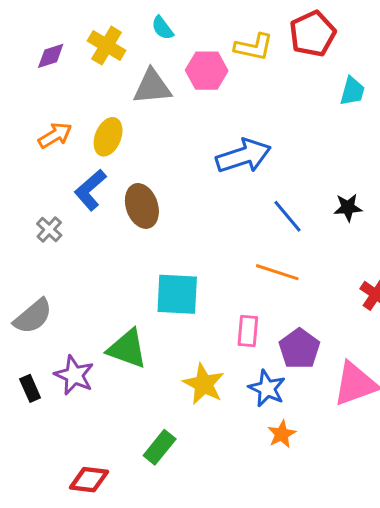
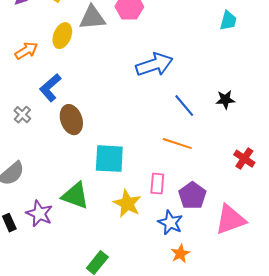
yellow ellipse: (108, 137) -> (62, 36), moved
brown ellipse: (142, 206) -> (71, 120), moved
yellow star: (204, 384) -> (127, 204), moved

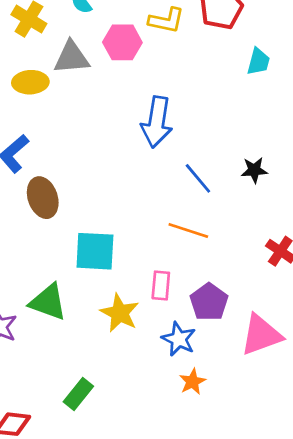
yellow ellipse: (62, 36) -> (30, 82), turned 65
blue arrow: (154, 65) -> (157, 122), turned 117

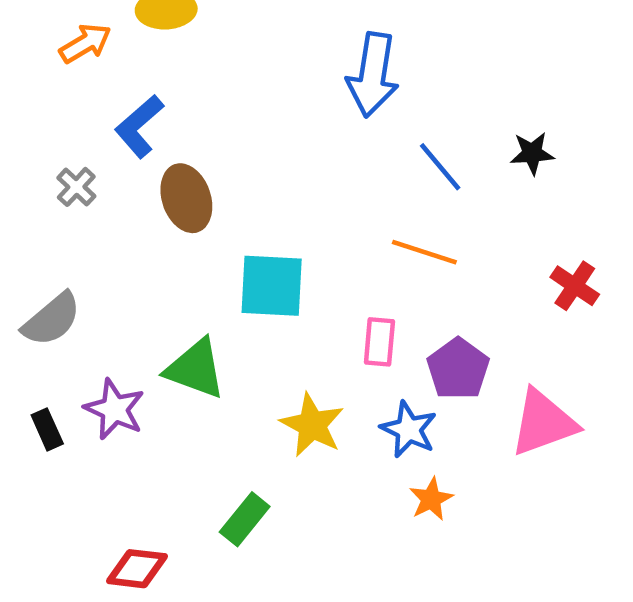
yellow star: (120, 313) -> (312, 425), moved

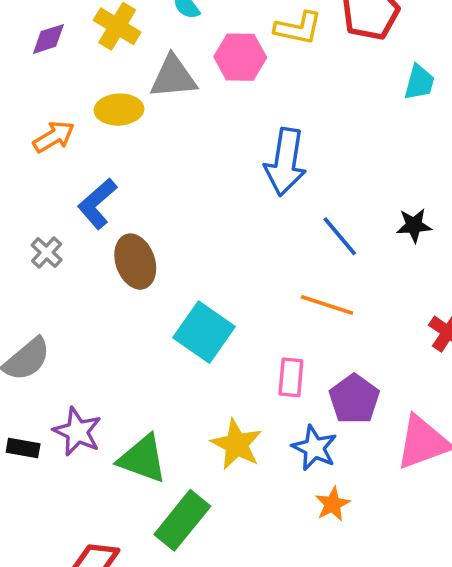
cyan square: (272, 286) -> (204, 332), turned 32
green triangle: (195, 369) -> (143, 459), moved
black rectangle: (47, 429) -> (23, 448), turned -56
green rectangle: (245, 519) -> (182, 520), size x1.4

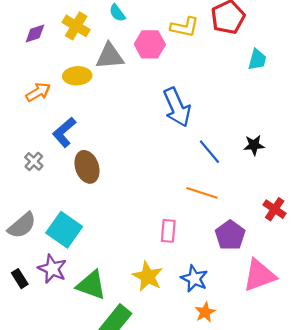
blue arrow: (285, 162) -> (177, 107), turned -33
cyan square: (204, 332) -> (64, 230), moved
pink rectangle: (291, 377) -> (168, 231), moved
purple pentagon: (354, 399) -> (230, 235), moved
black rectangle: (23, 448) -> (20, 279), turned 48

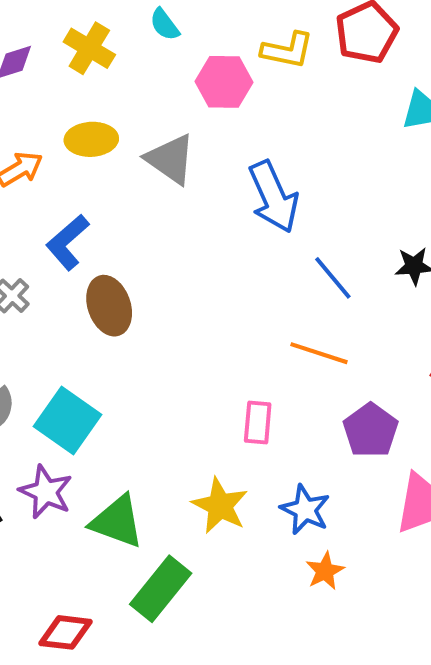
gray triangle: (110, 56) -> (171, 159), moved, turned 40

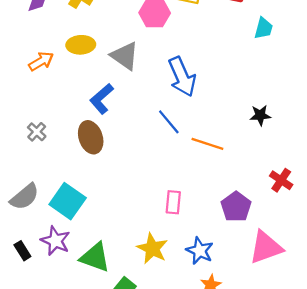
blue L-shape: (68, 242) -> (102, 99), moved
blue line: (333, 278) -> (169, 122), moved
orange line: (319, 353) -> (207, 144), moved

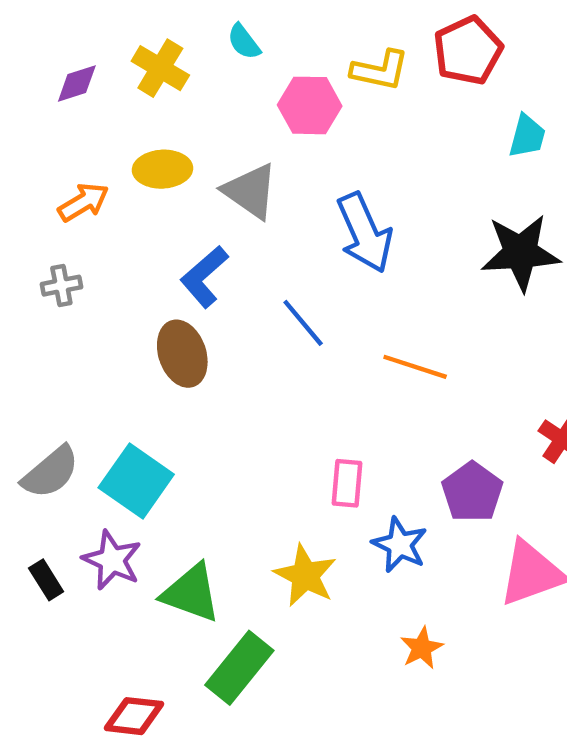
black star: (260, 115) -> (521, 253), moved, size x1.8
blue line: (169, 122) -> (303, 323), moved
gray cross: (37, 132) -> (61, 286), moved, turned 36
blue star: (200, 251) -> (400, 545), moved

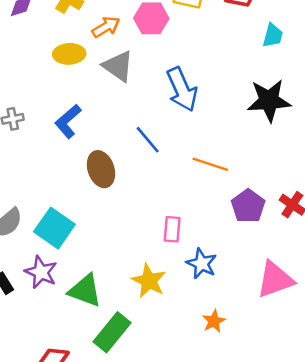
orange arrow: (83, 202) -> (106, 27), moved
blue L-shape: (204, 277) -> (68, 121), moved
brown ellipse: (182, 354) -> (101, 169), moved
purple pentagon: (472, 492) -> (248, 206), moved

